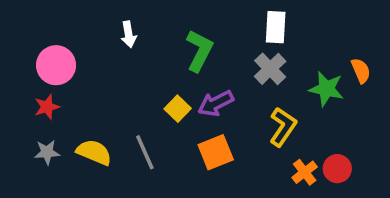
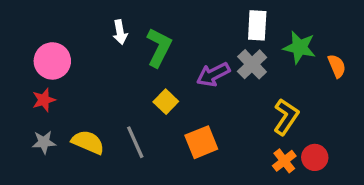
green L-shape: (199, 51) -> (159, 47), moved
green star: (326, 89) -> (300, 47), moved
purple arrow: (216, 103) -> (213, 74), moved
yellow L-shape: (283, 127) -> (286, 117), moved

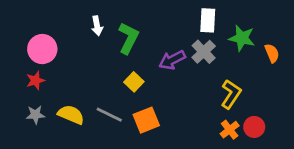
gray line: (135, 142) -> (109, 115), turned -40
orange square: (201, 142) -> (146, 120), moved

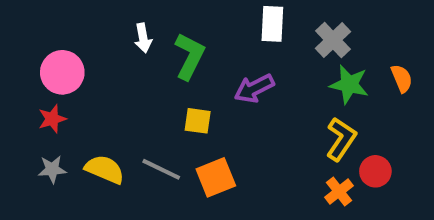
white rectangle: (208, 20) -> (272, 24), moved
green star: (242, 38) -> (349, 84), moved
gray cross: (204, 52) -> (333, 40), moved
yellow square: (134, 82) -> (198, 121), turned -36
red circle: (254, 127) -> (375, 171), moved

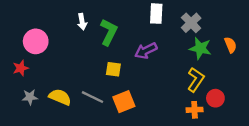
red star: (52, 119) -> (21, 68), moved
orange cross: (339, 192) -> (195, 110), turned 35

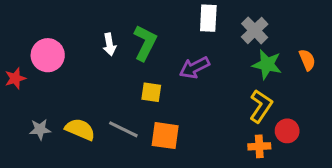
white arrow: (82, 22) -> (109, 44), moved
red star: (21, 68) -> (15, 78), moved
orange square: (124, 102) -> (165, 136), turned 30

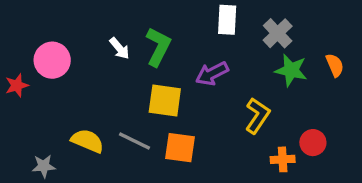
white arrow: (109, 44) -> (119, 48), turned -30
yellow square: (151, 92) -> (165, 101), size x1.5
yellow L-shape: (261, 106) -> (257, 116), moved
gray star: (40, 129) -> (44, 166), moved

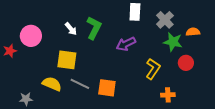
orange semicircle: (335, 65) -> (193, 32), moved, turned -72
yellow square: (165, 101) -> (67, 60), moved
red circle: (313, 143) -> (186, 63), moved

